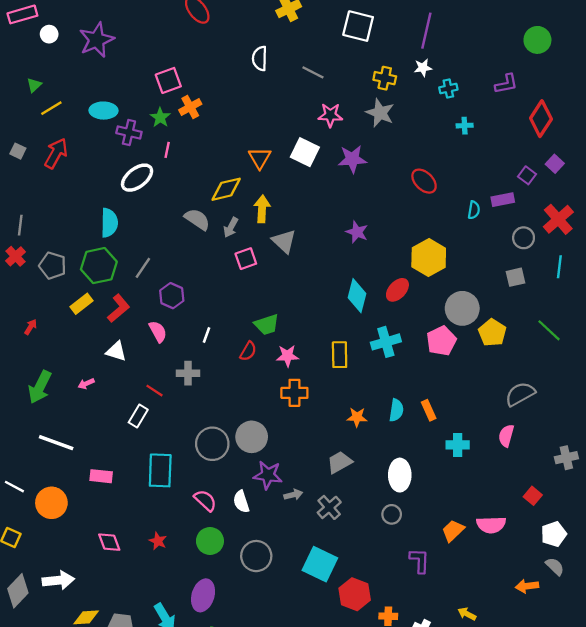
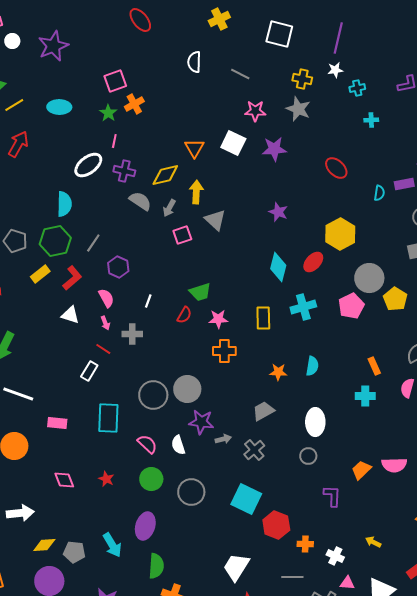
purple cross: (129, 132) -> (124, 171), moved
pink arrow: (86, 384) -> (105, 323), moved, turned -88
orange rectangle: (429, 410) -> (374, 366), moved

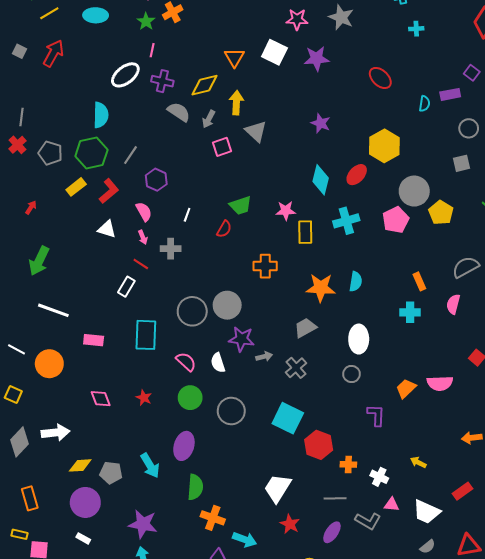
pink star: (218, 319) -> (286, 211), moved
orange star: (278, 372) -> (321, 288), size x1.6

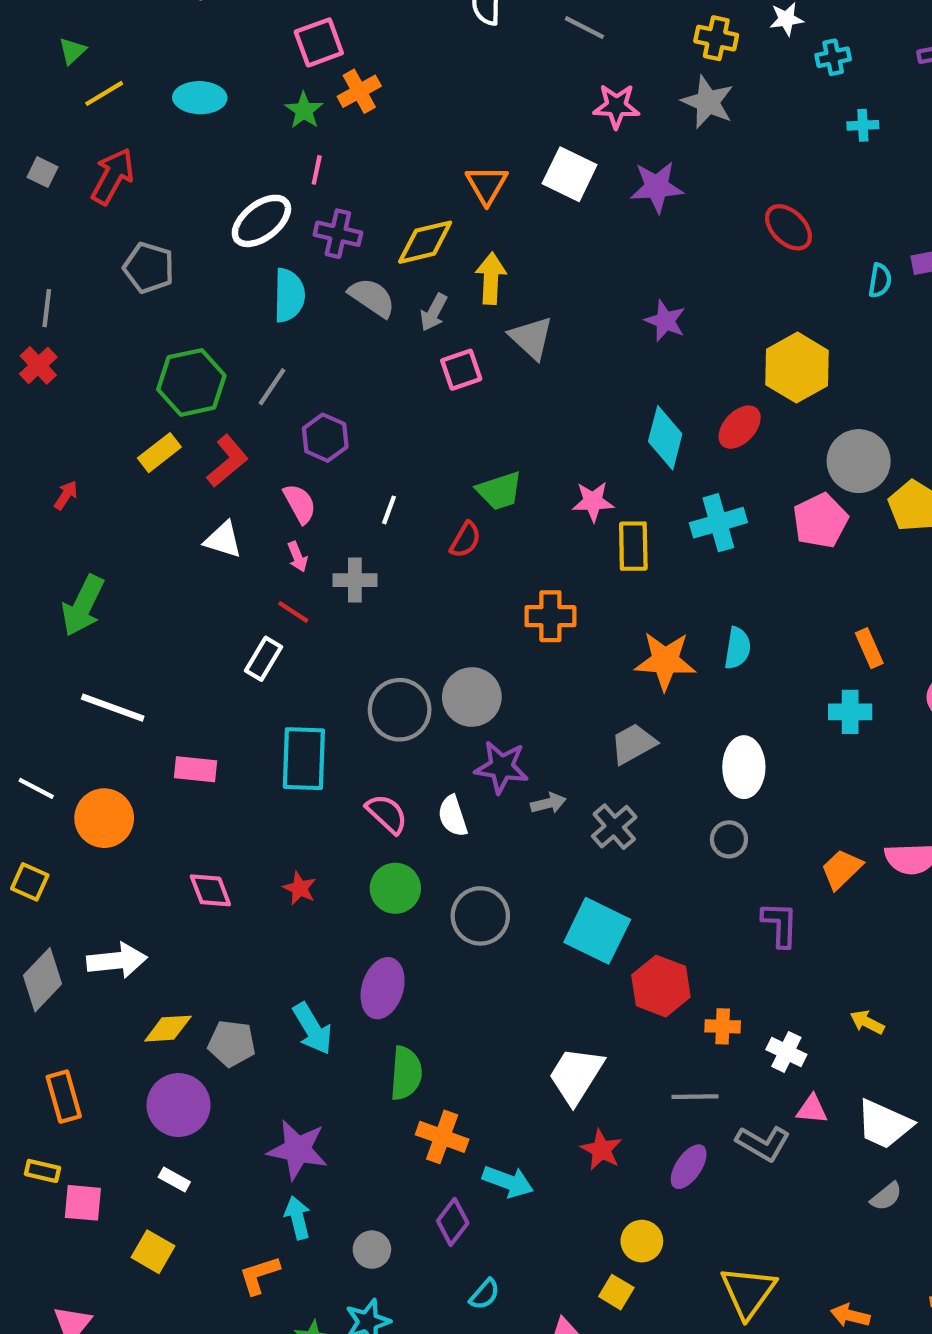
cyan semicircle: (101, 115) -> (289, 295), moved
gray pentagon: (50, 153) -> (149, 268), moved

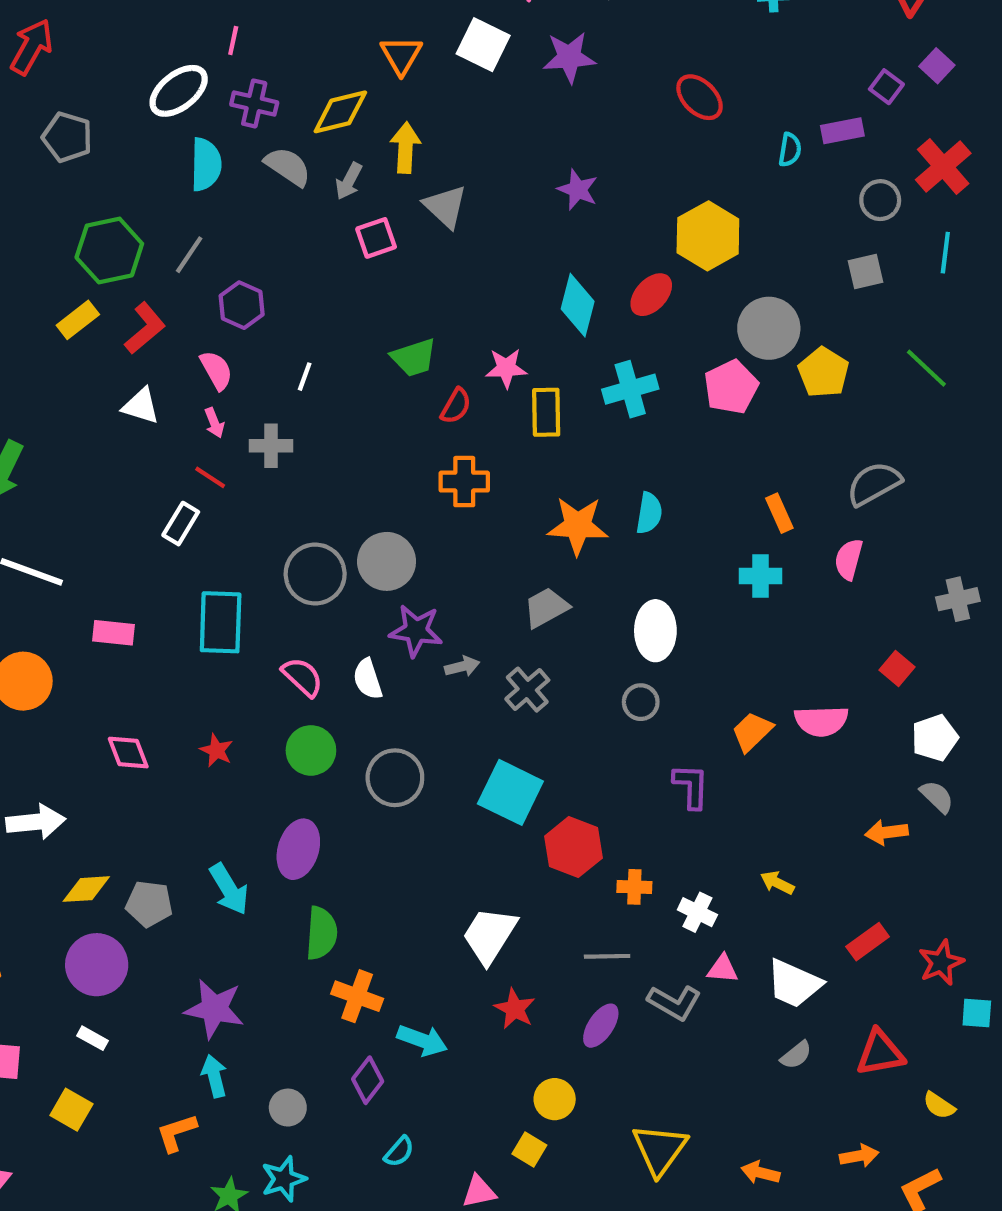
red semicircle: (465, 540) -> (456, 406), moved

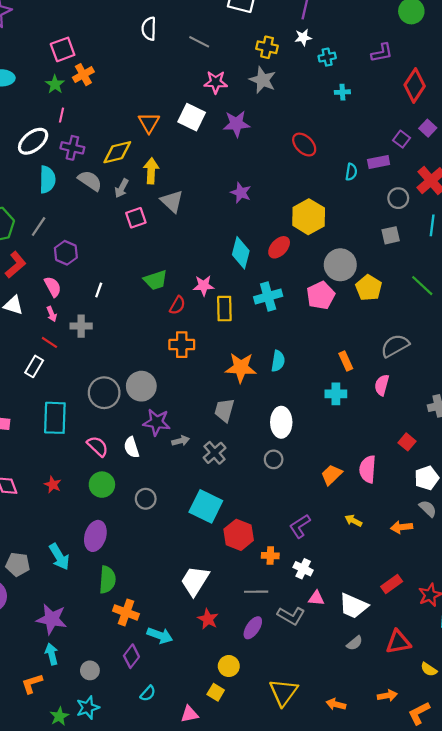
gray trapezoid: (546, 608) -> (224, 410), turned -45
pink semicircle: (821, 721) -> (368, 469), turned 96
gray circle: (395, 778) -> (146, 499), size x0.7
purple L-shape: (691, 786) -> (300, 526), moved, turned -125
yellow arrow: (777, 883) -> (353, 521), moved

